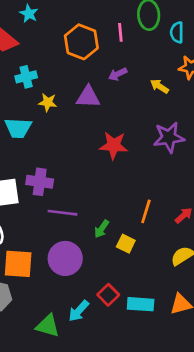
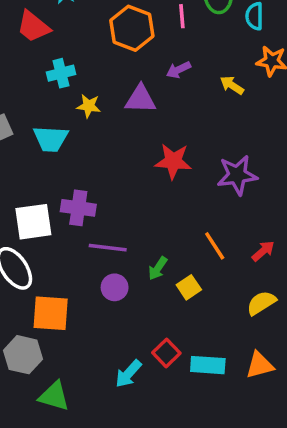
purple star: (169, 137) -> (237, 175), moved
orange line: (146, 211) -> (215, 246), turned -50
yellow square: (126, 244) -> (189, 287), turned 30
purple circle: (65, 258) -> (115, 287), moved, size x0.6
green triangle: (48, 326) -> (54, 396), moved

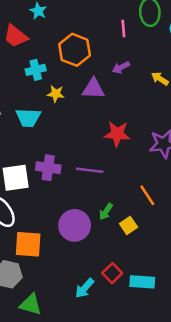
orange hexagon: (132, 28) -> (75, 50), moved
purple line: (108, 248) -> (90, 170), moved
purple circle: (115, 287) -> (75, 225), size x1.6

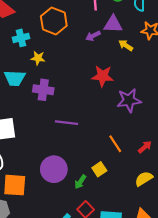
purple triangle: (93, 89) -> (113, 24), moved
red star: (117, 134) -> (103, 76), moved
purple cross: (48, 168) -> (43, 90), moved
green arrow: (106, 212) -> (80, 182), moved

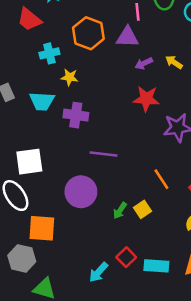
purple triangle: (113, 24) -> (127, 37), moved
purple arrow: (93, 36) -> (144, 63), moved
purple circle: (54, 169) -> (81, 192), moved
green arrow: (80, 182) -> (120, 211), moved

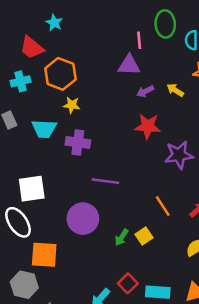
orange hexagon: (88, 33) -> (60, 74), moved
cyan cross: (49, 53) -> (21, 81), moved

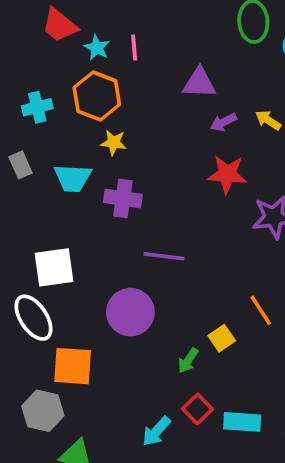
cyan star: (54, 23) -> (97, 48), moved
pink line: (139, 40) -> (134, 48), moved
red trapezoid: (32, 48) -> (60, 25), moved
orange line: (163, 206) -> (261, 310), moved
green arrow: (122, 237) -> (188, 361), moved

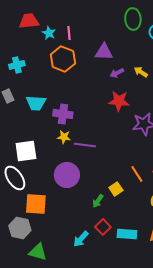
red trapezoid: (60, 25) -> (29, 21), turned 135
orange hexagon: (97, 96) -> (63, 59), moved
yellow star: (114, 143) -> (64, 137), moved

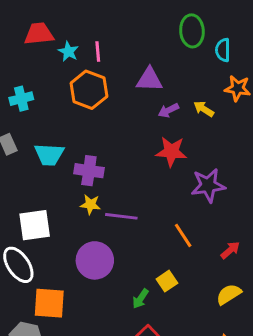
orange line: (137, 174) -> (183, 235), moved

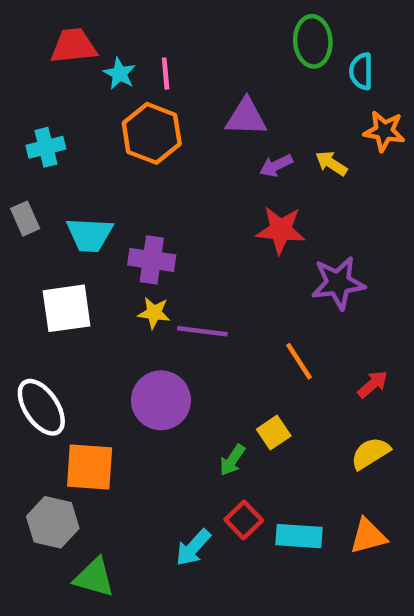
white square: (35, 225) -> (67, 308), moved

